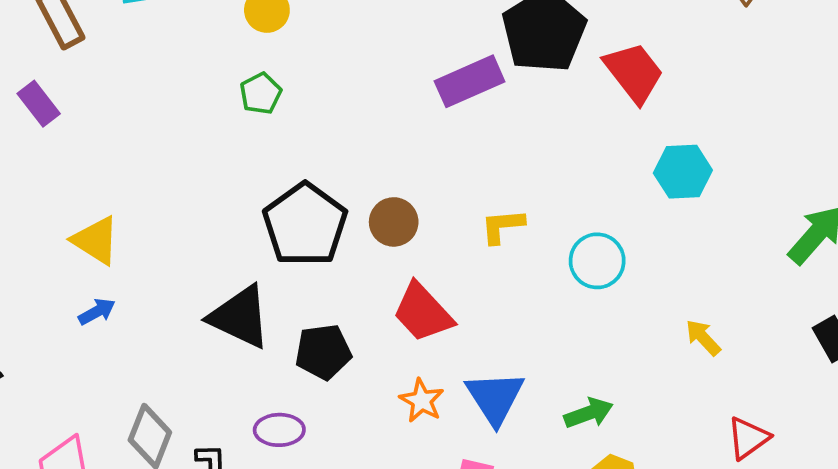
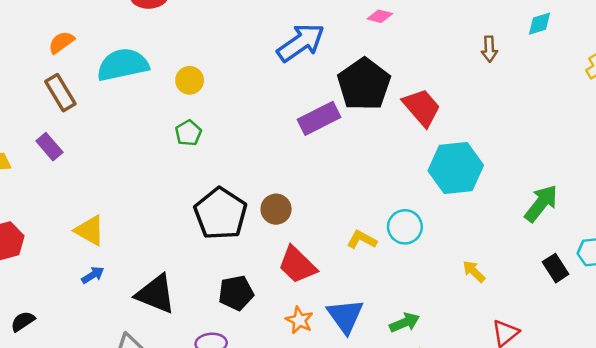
cyan hexagon: (683, 172) -> (456, 168), size x1.5
yellow L-shape: (502, 226) -> (362, 240), moved, turned 36
black triangle: (240, 317) -> (156, 294), moved

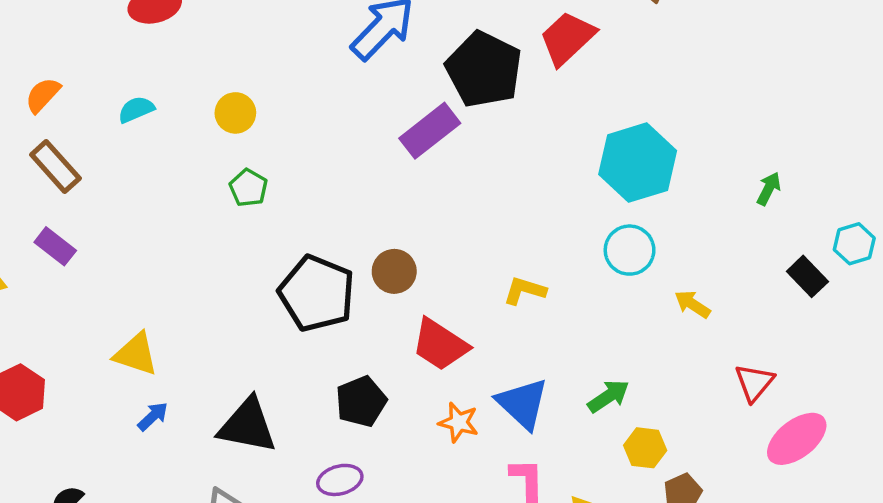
cyan semicircle: (123, 65) -> (136, 109), size x0.5
red trapezoid: (422, 107) -> (567, 38), moved, turned -81
green arrow: (541, 203) -> (769, 189), size x0.6
cyan circle: (405, 227) -> (630, 250), moved

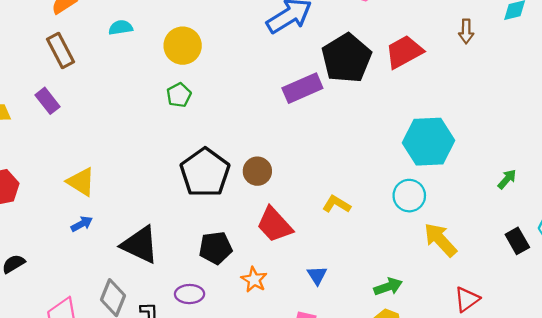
yellow circle: (235, 113) -> (183, 46), size x1.4
yellow arrow: (692, 304) -> (440, 240), size x1.6
green arrow: (608, 396) -> (388, 287), moved
blue triangle: (523, 404) -> (317, 275), size x0.6
orange star: (459, 422) -> (254, 280), moved

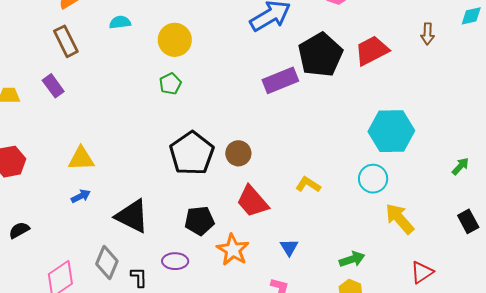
yellow triangle: (81, 182) -> (81, 159), turned -36
orange star: (254, 280) -> (233, 250), size x1.4

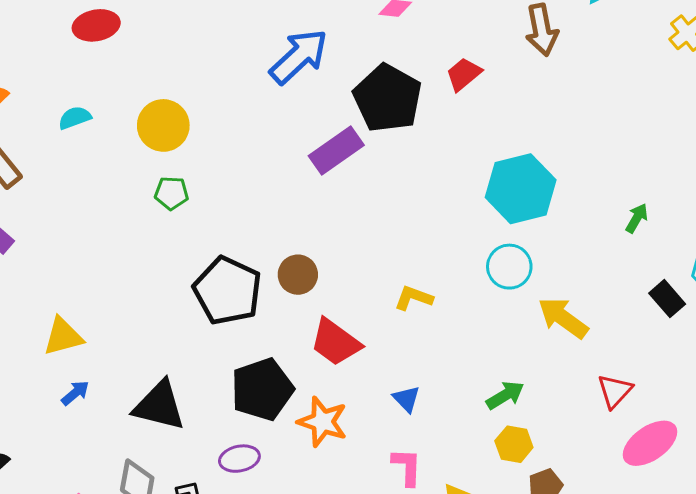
brown arrow: (427, 34) -> (542, 30), size x1.5
red trapezoid: (372, 51) -> (464, 74), size x0.7
green pentagon: (170, 84) -> (171, 193), turned -30
black pentagon: (199, 221) -> (262, 389), size x1.4

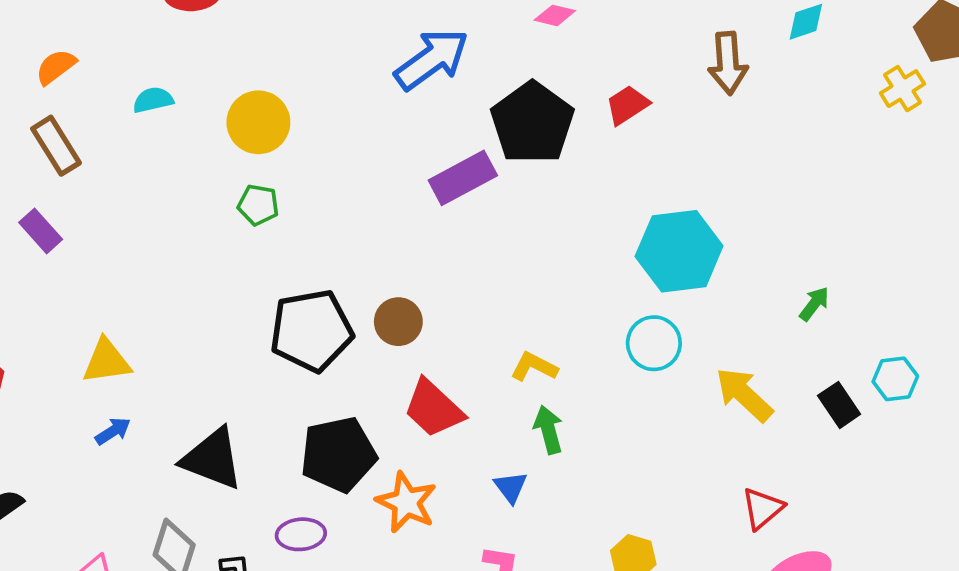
black pentagon: (228, 291) -> (311, 331), turned 30
yellow arrow: (563, 318) -> (744, 395), moved
green arrow: (505, 395) -> (548, 430), moved, turned -81

